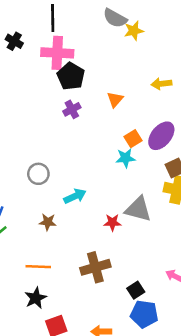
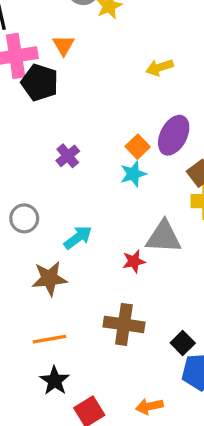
orange triangle: (115, 100) -> (63, 45), moved
purple cross: (72, 109) -> (68, 156), moved
brown star: (48, 222) -> (49, 279), size x1.5
brown cross: (95, 267) -> (124, 324), turned 36

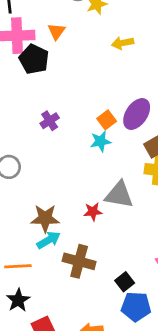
yellow arrow: (160, 67) -> (123, 43), moved
cyan arrow: (78, 237) -> (49, 240), moved
brown star: (49, 279) -> (45, 218), moved

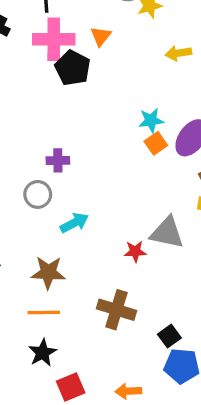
purple cross: (50, 121) -> (58, 160), moved, turned 30
cyan star: (101, 141) -> (151, 120), moved
brown star: (45, 218) -> (48, 273), moved
cyan arrow: (49, 240) -> (74, 223), moved

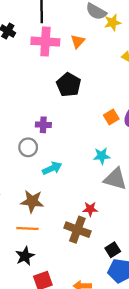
black pentagon: (73, 68) -> (69, 85), moved
cyan star: (151, 120) -> (102, 156), moved
red star: (135, 251) -> (90, 209), moved

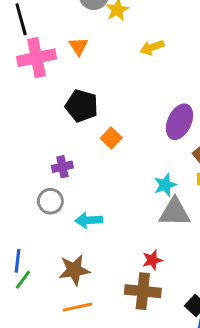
orange square: (111, 117) -> (111, 138), moved
cyan star: (102, 156) -> (165, 185), moved
cyan arrow: (52, 168) -> (89, 220), turned -144

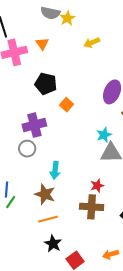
purple cross: (62, 167) -> (34, 125), size x1.6
cyan arrow: (89, 220) -> (55, 170), moved, turned -78
brown star: (74, 270) -> (45, 194), turned 30

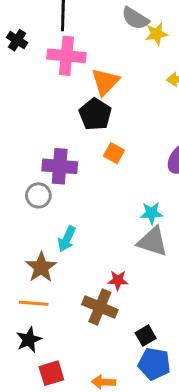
orange triangle: (42, 44) -> (105, 82), moved, size x1.5
orange square: (67, 105) -> (114, 153), turned -32

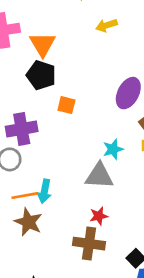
gray triangle: (153, 242) -> (99, 176), moved
orange line: (34, 303) -> (25, 196), moved

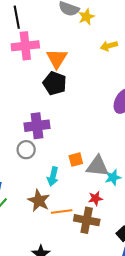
orange square: (66, 105) -> (76, 160), moved, turned -32
cyan star: (113, 149) -> (113, 177), moved
orange line: (25, 196) -> (62, 212), moved

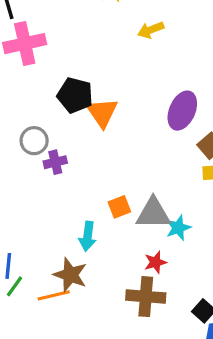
orange triangle: (57, 59) -> (102, 113), moved
purple cross: (37, 126) -> (55, 162), size x0.6
gray circle: (26, 150) -> (34, 141), moved
orange line: (62, 212) -> (54, 295), moved

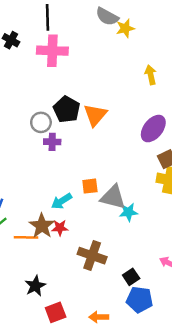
yellow arrow: (151, 30) -> (151, 75), moved, turned 84
black pentagon: (75, 95) -> (67, 109), moved
cyan arrow: (88, 236) -> (62, 201), turned 35
red star: (155, 262) -> (60, 228), moved

